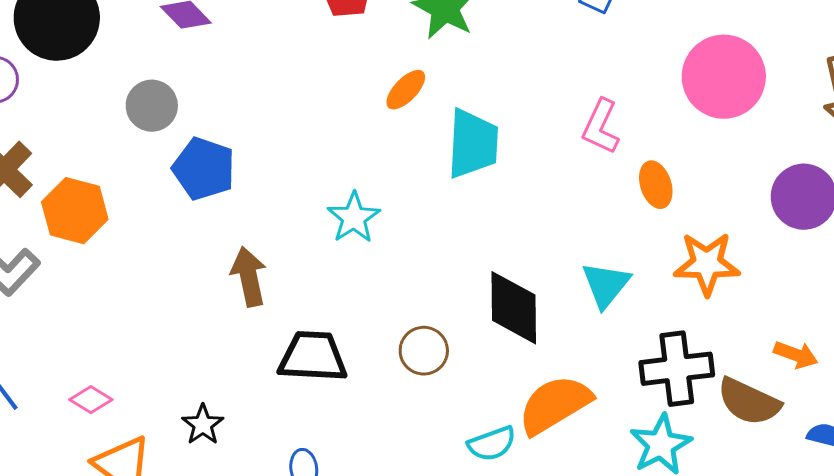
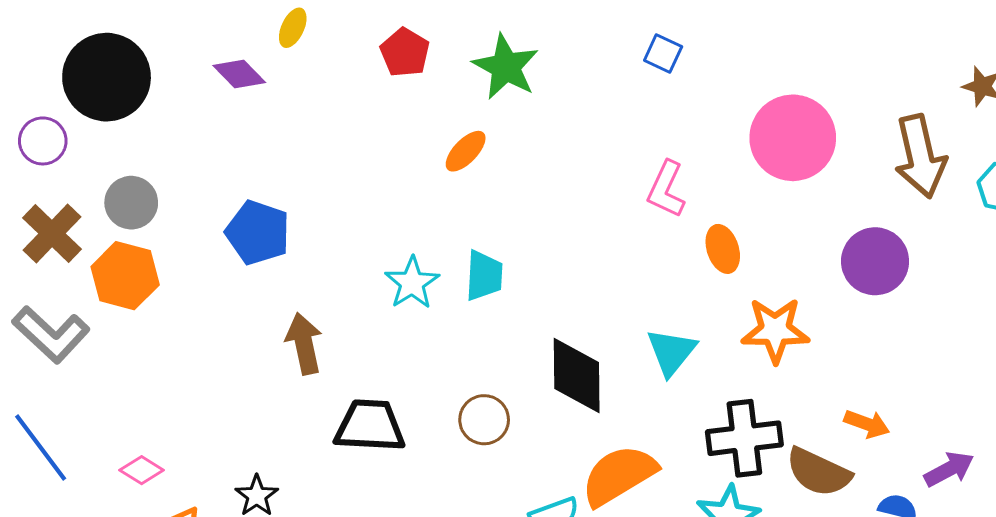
gray circle: (152, 106) -> (131, 203), moved
cyan trapezoid: (473, 144) -> (484, 276), moved, size x0.7

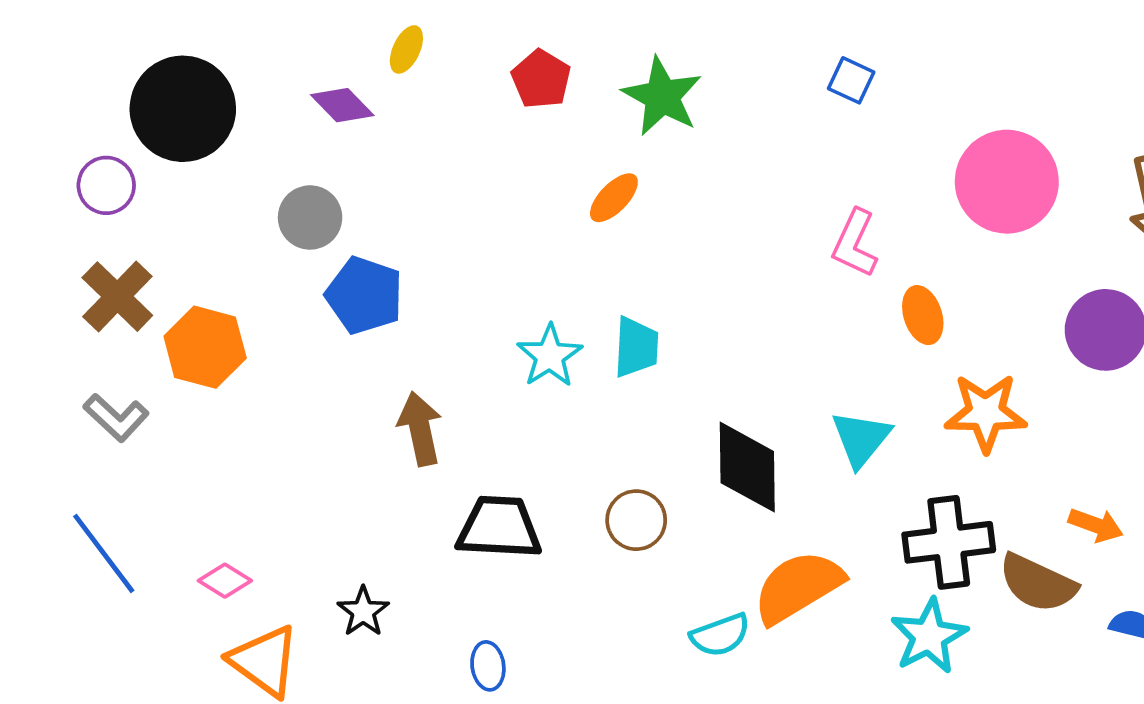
gray circle: (131, 203) -> (310, 217), moved
gray L-shape: (51, 334) -> (116, 418), size x0.7

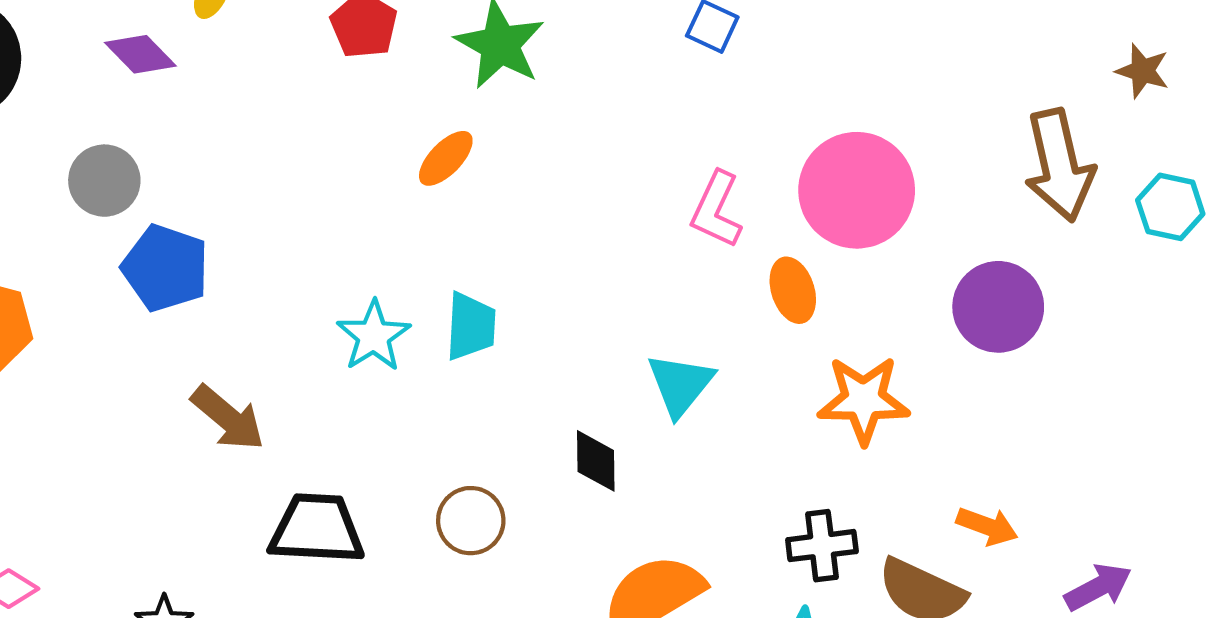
pink circle: (1007, 182) -> (857, 190), moved
brown arrow: (420, 429) -> (228, 418), turned 142
cyan triangle: (861, 439) -> (680, 385), moved
black diamond: (747, 467) -> (596, 461), size x0.6
black cross: (949, 542) -> (822, 546), size x0.7

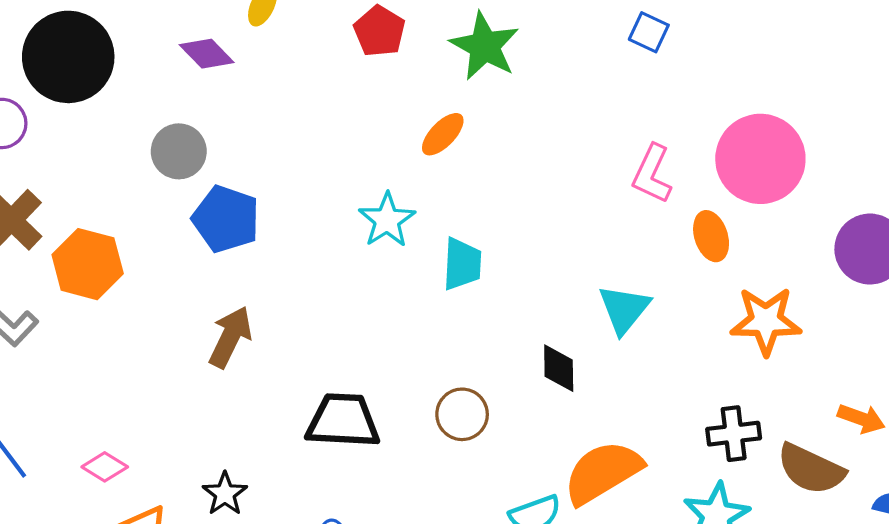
cyan star: (374, 336) -> (387, 220), moved
brown arrow: (228, 418) -> (230, 337), moved, turned -104

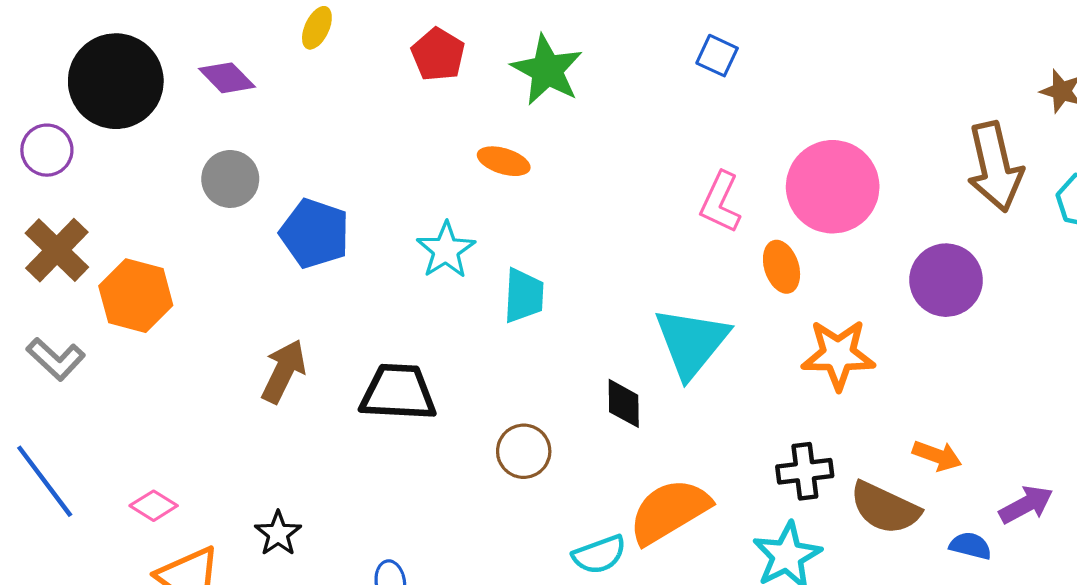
purple diamond: (207, 54) -> (227, 78), moved
orange ellipse: (443, 134) -> (504, 161), turned 63
blue pentagon: (226, 219) -> (315, 233), moved
cyan triangle: (624, 309) -> (691, 342), size x1.4
black trapezoid: (343, 421) -> (398, 392), moved

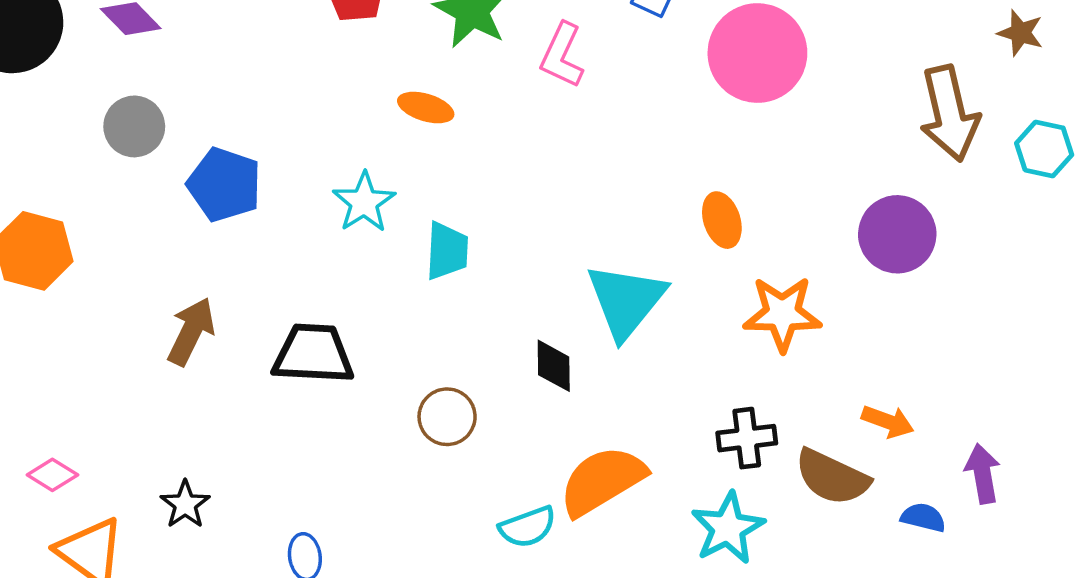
pink circle: (833, 187) -> (757, 53), moved
pink L-shape: (720, 202) -> (562, 55), moved
purple arrow: (1026, 505) -> (983, 474), turned -72

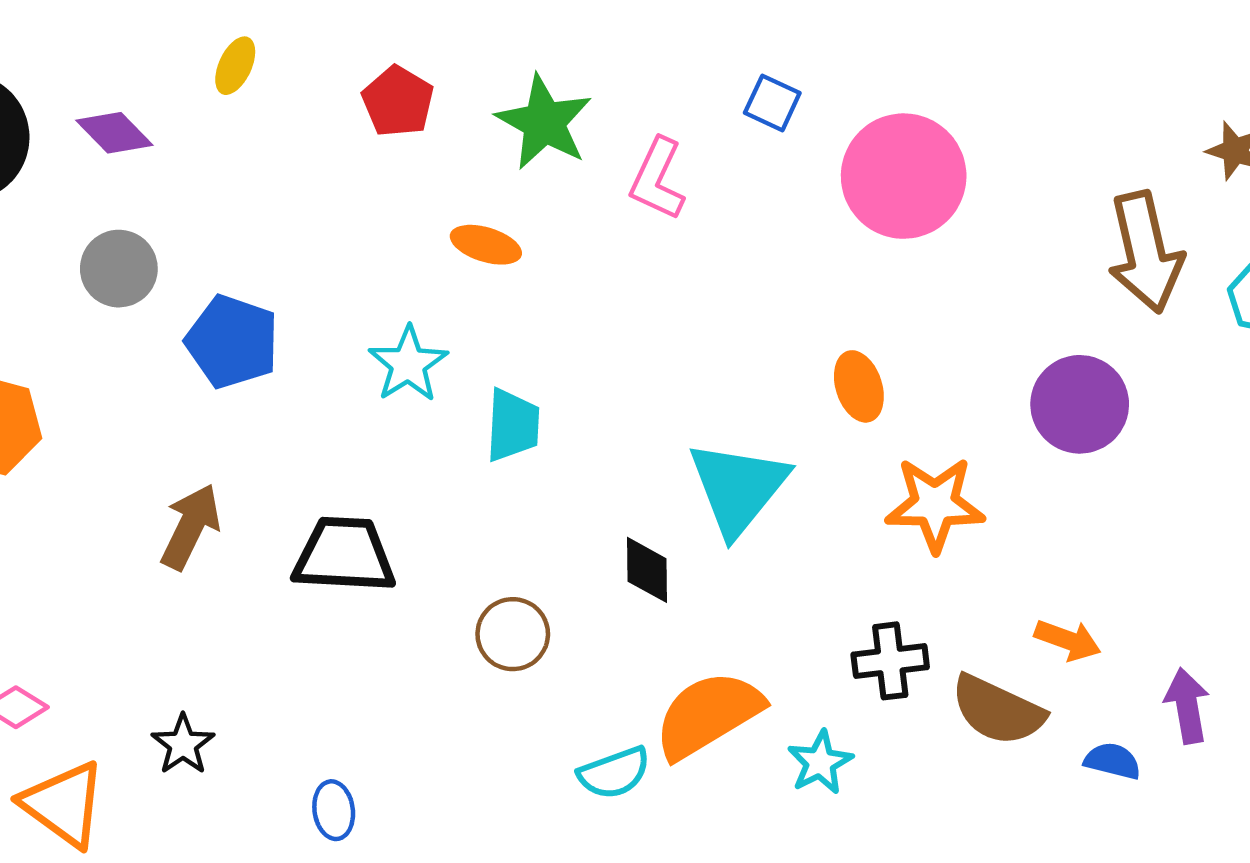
cyan star: (728, 528) -> (820, 762), moved, size x0.7

